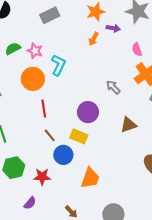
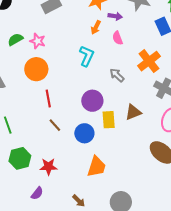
pink semicircle: (137, 49) -> (118, 38), moved
cyan L-shape: (58, 65) -> (87, 56), moved
yellow rectangle: (79, 136) -> (109, 120), moved, turned 66
blue circle: (63, 155) -> (84, 133), moved

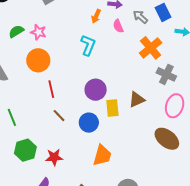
gray arrow: (117, 75) -> (140, 17), moved

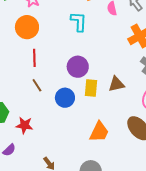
cyan L-shape: (88, 45) -> (79, 22), turned -30
orange trapezoid: (102, 155) -> (99, 132), moved

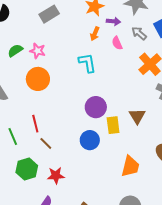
red line: (34, 58) -> (35, 124), moved
brown triangle: (116, 84) -> (137, 116), turned -36
brown line: (37, 85) -> (46, 143), moved

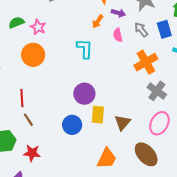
brown triangle: (137, 116) -> (122, 123), moved

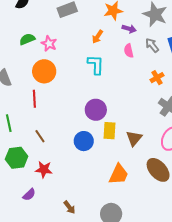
orange arrow: (98, 21) -> (98, 37), moved
orange cross: (146, 62) -> (157, 78), size x0.6
red line: (22, 98) -> (34, 99), moved

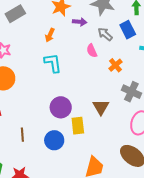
pink semicircle: (129, 51) -> (92, 51), moved
brown line: (40, 136) -> (22, 135), moved, turned 40
brown triangle: (134, 138) -> (101, 107), moved

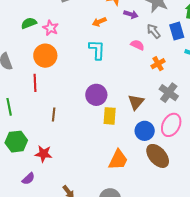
orange arrow: (50, 35) -> (99, 22), turned 32
pink semicircle: (92, 51) -> (137, 45), turned 128
blue circle: (54, 140) -> (145, 131), moved

